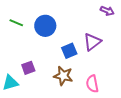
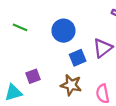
blue circle: (45, 26) -> (63, 31), moved

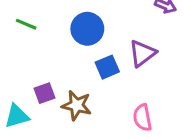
brown star: (71, 85) -> (77, 105), moved

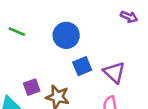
purple triangle: (142, 53) -> (114, 72), moved, turned -40

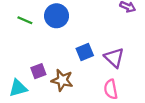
blue circle: (66, 35) -> (57, 16), moved

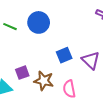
pink semicircle: (111, 89) -> (69, 89), moved

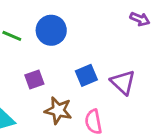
purple square: (22, 73) -> (34, 79), moved

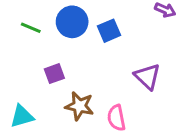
blue square: (86, 75) -> (109, 31), moved

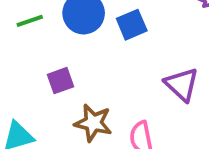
green line: (31, 28) -> (30, 21), turned -42

